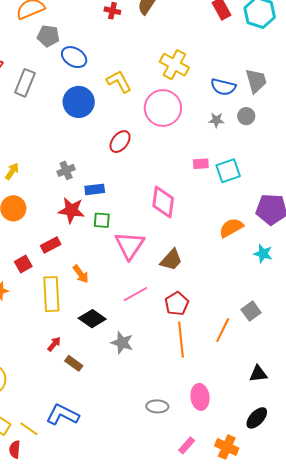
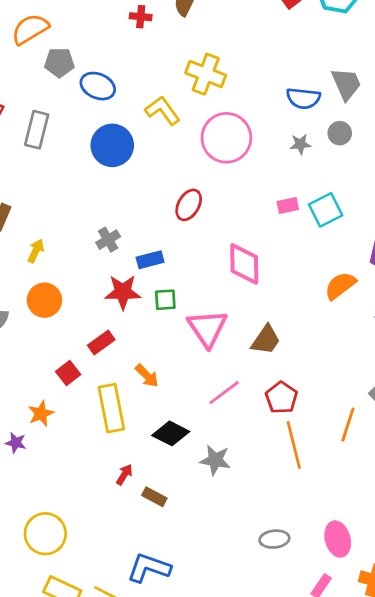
yellow cross: (174, 65) -> (206, 74), moved
red ellipse: (120, 142) -> (189, 205), moved
pink ellipse: (200, 397) -> (338, 539), moved

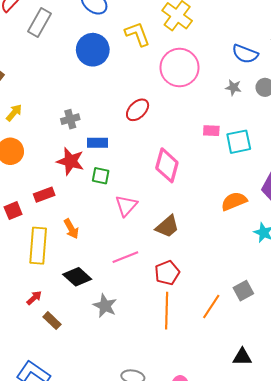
pink triangle: (207, 328) -> (126, 206), size x0.7

